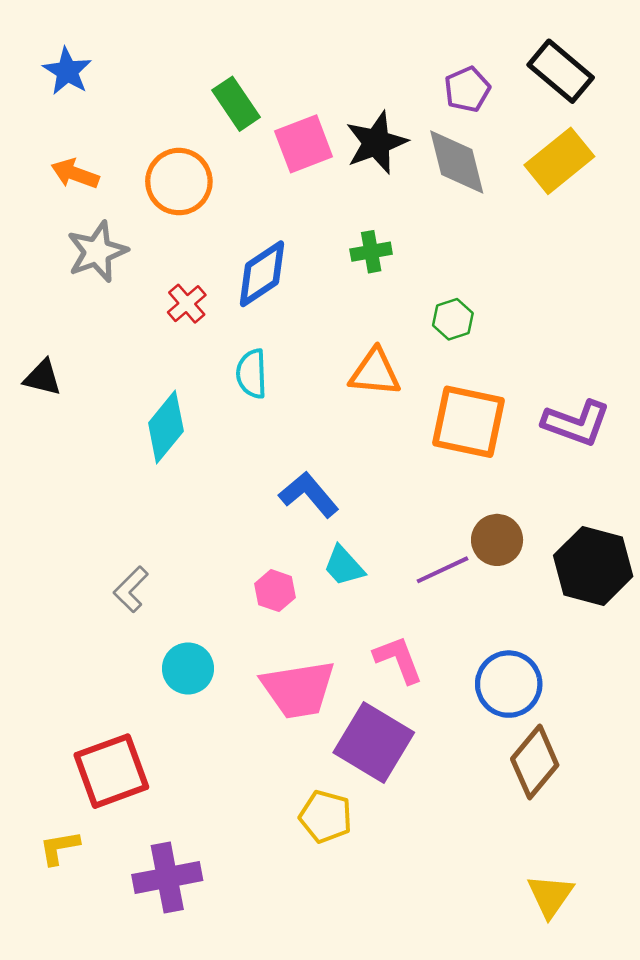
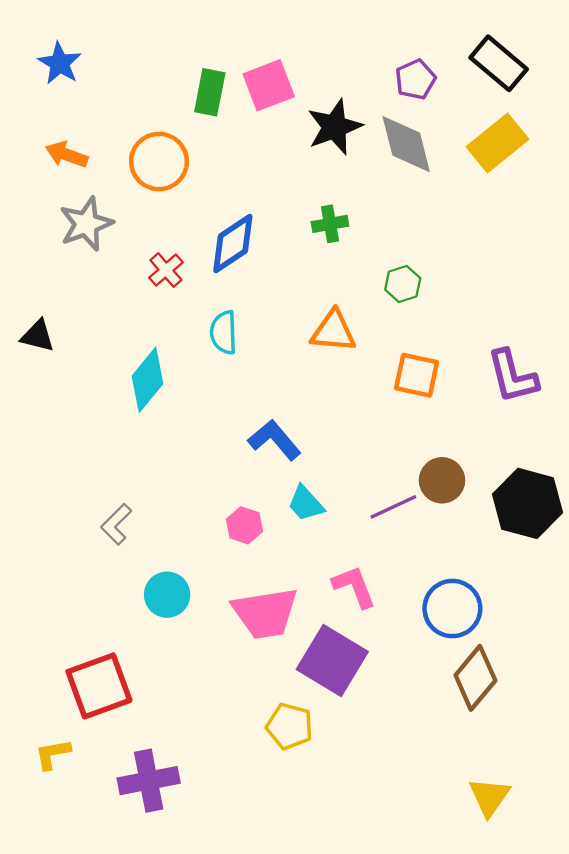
green rectangle: (236, 104) -> (210, 92), turned 45
pink square: (304, 144) -> (269, 85), moved
orange square: (468, 422) -> (417, 375), size x0.7
purple L-shape: (576, 423) -> (512, 376), turned 56

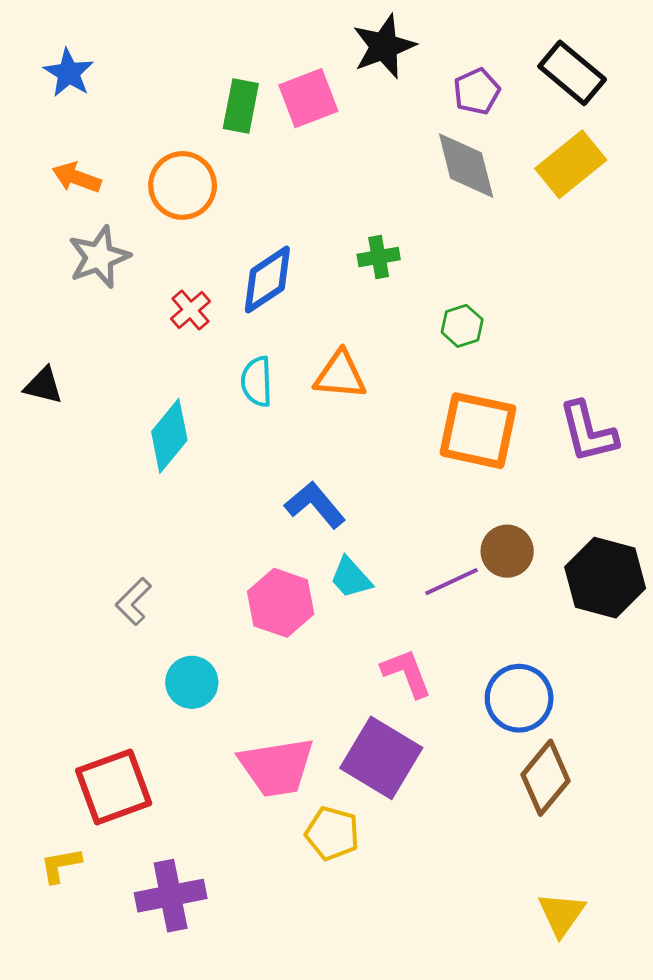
black star: (335, 127) -> (384, 46), moved
orange triangle: (333, 331) -> (340, 375), moved
orange square: (417, 375) -> (478, 431), size x1.5
pink hexagon: (244, 525) -> (281, 603), size x1.6
pink trapezoid: (265, 613) -> (277, 767), moved

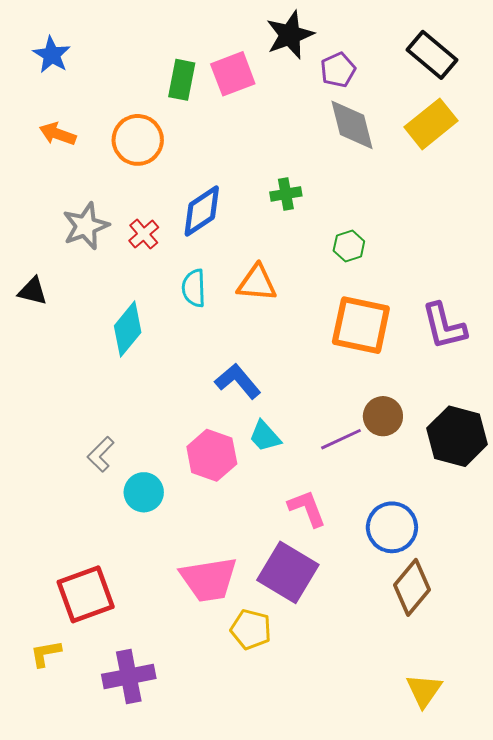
purple pentagon: (477, 91) -> (338, 70), moved
gray star: (99, 257) -> (86, 226), moved
cyan circle: (192, 682) -> (144, 492), moved

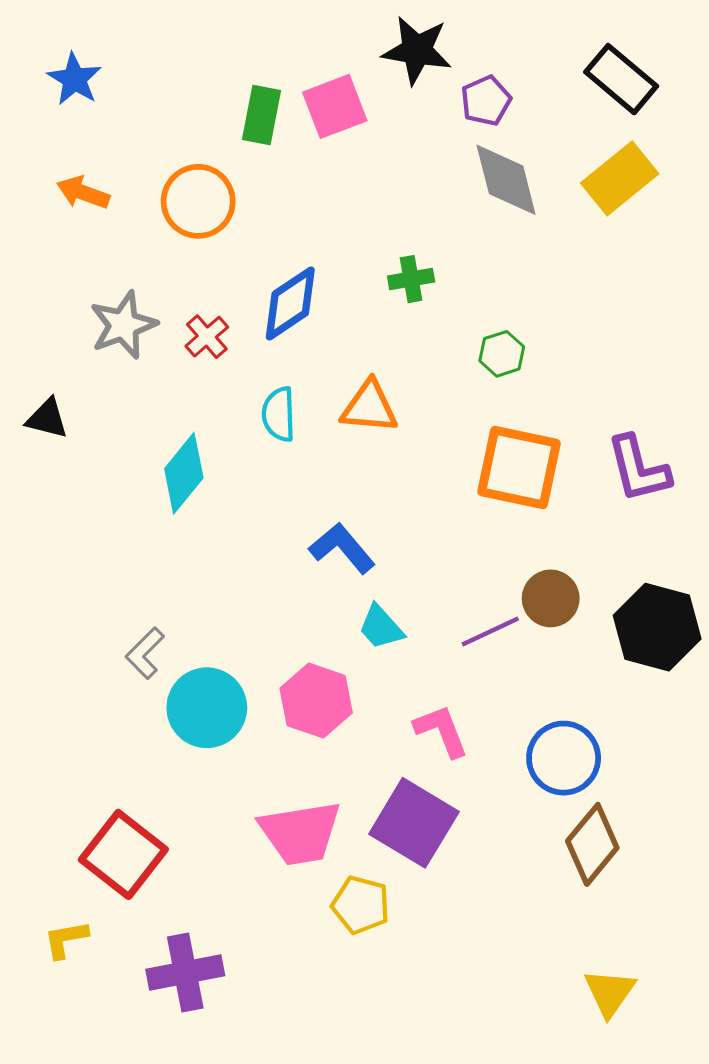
black star: (290, 35) -> (417, 50), turned 30
pink hexagon: (212, 455) -> (316, 701), moved
cyan circle: (144, 492) -> (207, 708), size x1.4
red square: (86, 594) -> (123, 854), turned -32

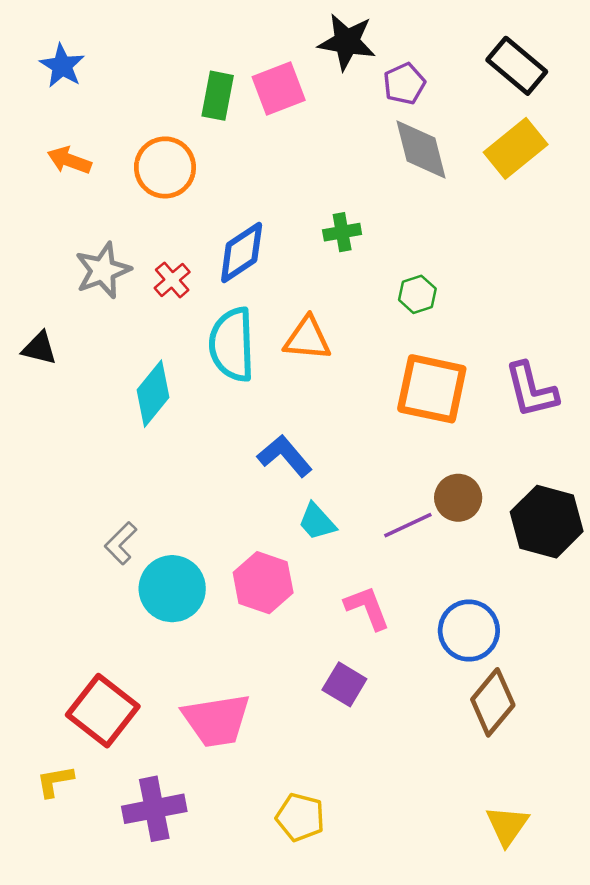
cyan semicircle: (279, 414) -> (232, 345), size x1.6
purple square: (414, 823) -> (344, 684), size x0.6
pink trapezoid: (300, 833) -> (216, 720), moved
yellow pentagon: (361, 905) -> (300, 817), moved

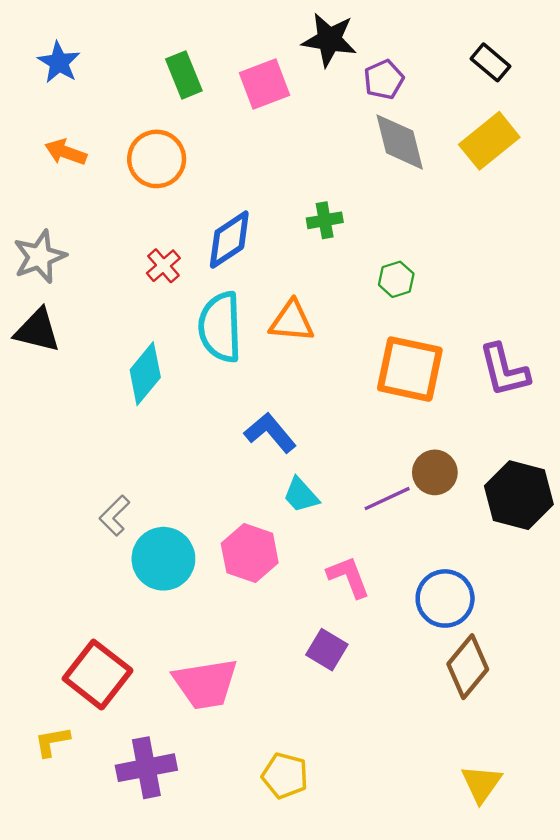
black rectangle: (517, 66) -> (490, 62), size x0.7
green rectangle: (218, 96) -> (184, 75), moved, turned -33
gray star: (103, 270) -> (40, 257), moved
black triangle: (39, 348) -> (37, 330), size x1.4

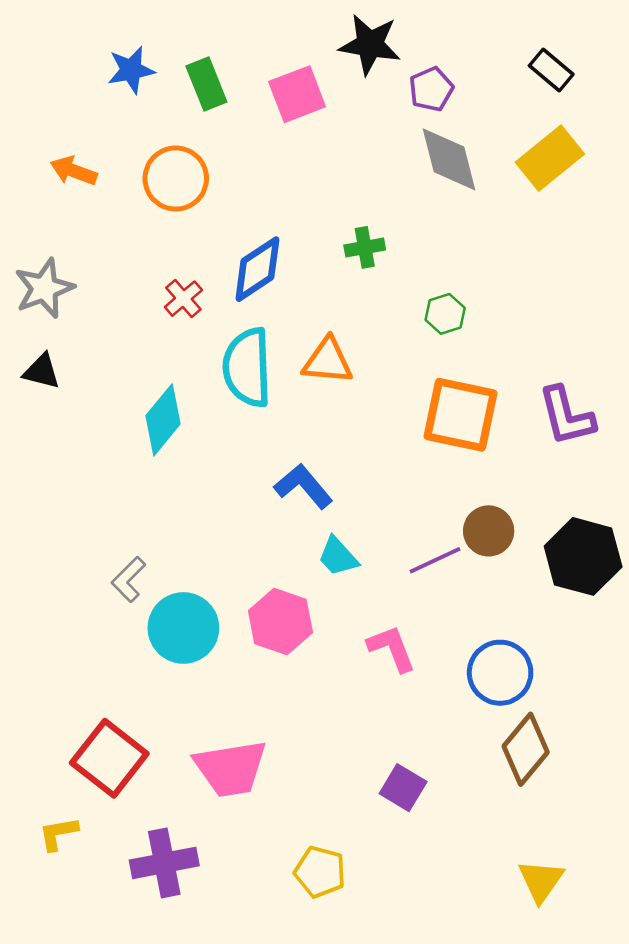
blue star: (59, 62) -> (131, 70), moved, turned 30
black triangle: (37, 330) -> (42, 371), size x0.7
purple square: (327, 650) -> (403, 788), moved

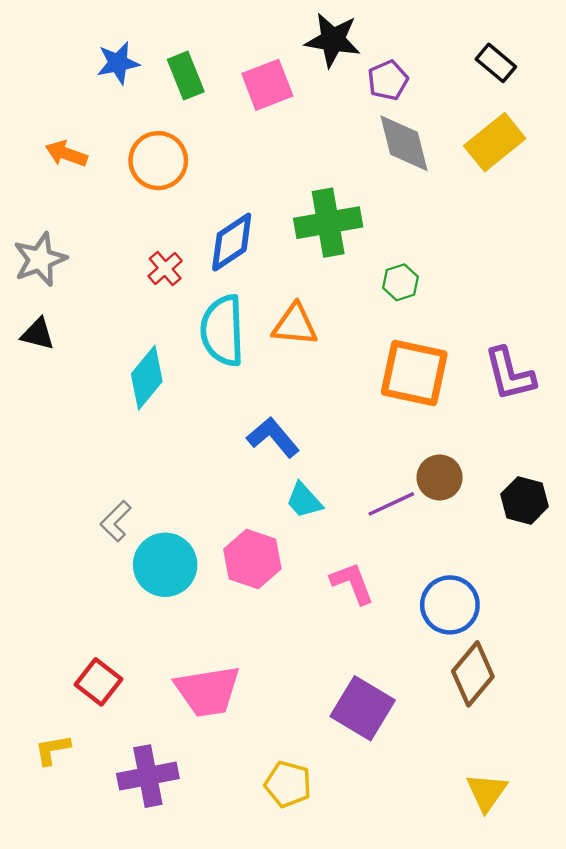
green cross: (365, 247) -> (328, 223), size x1.8
black hexagon: (583, 556) -> (525, 500), size x0.7
red square: (109, 758) -> (99, 682), size x0.7
purple square: (403, 788) -> (363, 708), size x1.5

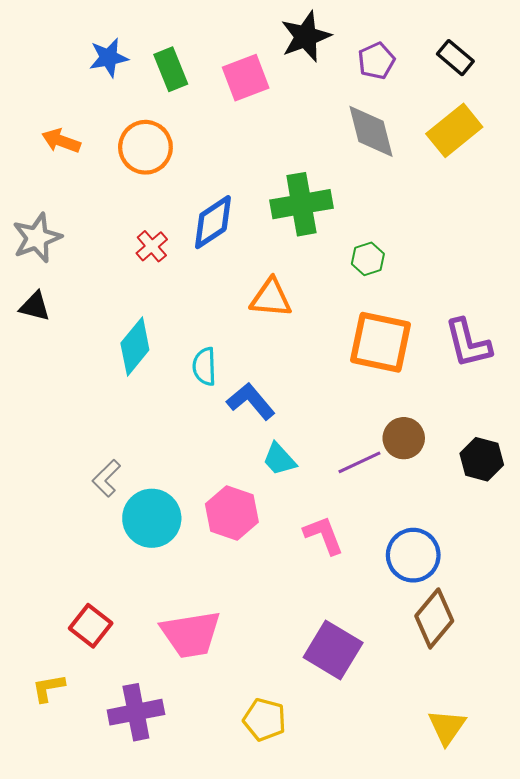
black star: (333, 40) -> (306, 37), turned -30
purple pentagon: (388, 80) -> (376, 61), moved
cyan semicircle: (223, 331) -> (204, 366), moved, size x0.6

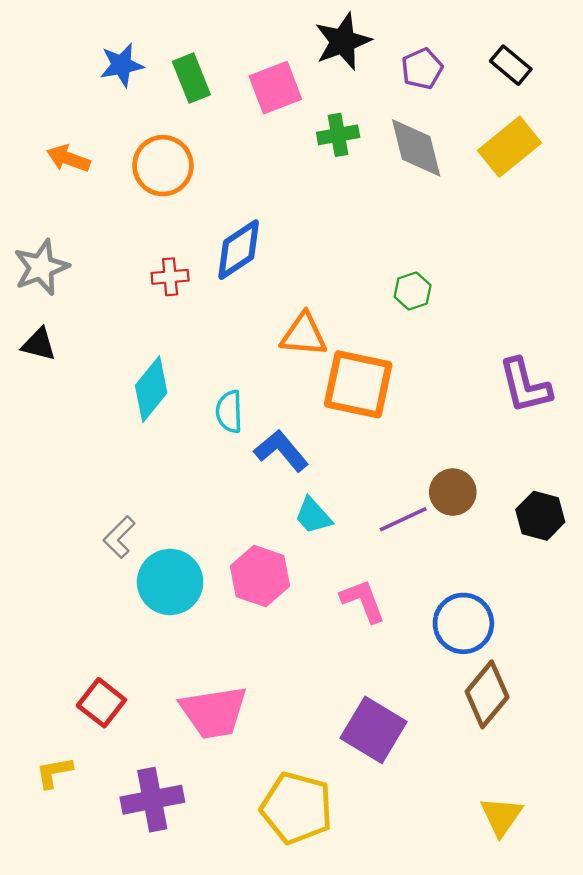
green cross: (301, 204) -> (338, 135), moved, size x0.6
red cross: (152, 246) -> (170, 277), turned 36
orange square: (381, 342) -> (358, 384), moved
yellow pentagon: (265, 720) -> (297, 808), size x1.5

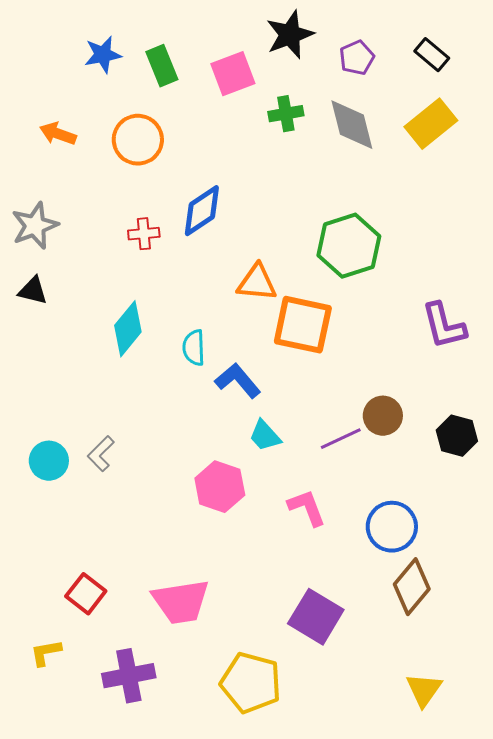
green hexagon: (413, 291) -> (349, 246), size x2.0
cyan circle: (170, 582) -> (49, 461), moved, size x0.7

